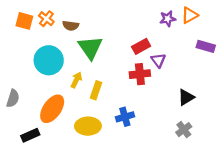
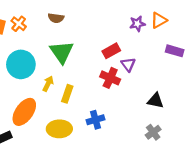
brown semicircle: (71, 26) -> (56, 18), moved
red cross: (140, 74) -> (110, 78), turned 30
black triangle: (186, 97) -> (155, 101), turned 42

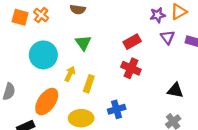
green triangle: (62, 52) -> (83, 43), size x0.7
purple triangle: (128, 64) -> (168, 37), moved

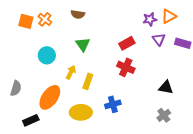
cyan circle: (43, 55) -> (47, 55), size x0.7

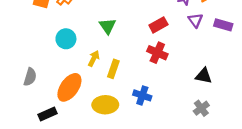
blue cross: (113, 104) -> (142, 95), turned 35

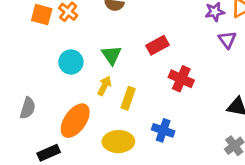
red rectangle: (158, 25) -> (157, 45), moved
green triangle: (108, 26) -> (111, 55), moved

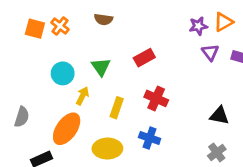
red cross: (181, 79) -> (156, 98), moved
yellow arrow: (104, 86) -> (82, 96), moved

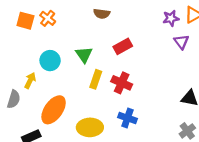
brown semicircle: (103, 19) -> (102, 14), moved
yellow arrow: (82, 96) -> (30, 80), moved
red cross: (156, 98) -> (122, 83), moved
yellow rectangle: (117, 108) -> (96, 79), moved

